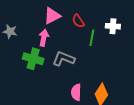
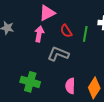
red semicircle: (78, 21) -> (66, 31), moved
green cross: (33, 59) -> (30, 82), moved

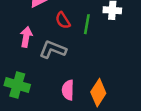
pink arrow: (39, 34) -> (26, 37), moved

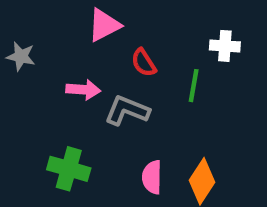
green line: (87, 24) -> (194, 86), moved
pink arrow: (26, 37) -> (83, 90), turned 84

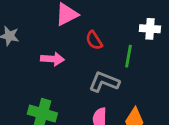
gray L-shape: (127, 111) -> (104, 82), moved

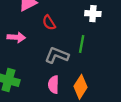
green line: (128, 56) -> (82, 44), moved

